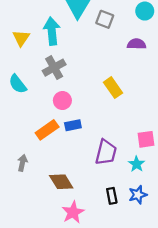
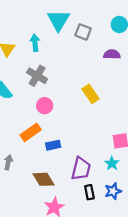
cyan arrow: (52, 31) -> (35, 43), size x0.7
gray cross: (54, 68) -> (37, 76), turned -30
blue rectangle: (73, 125) -> (53, 145), moved
purple trapezoid: (106, 152) -> (81, 169), moved

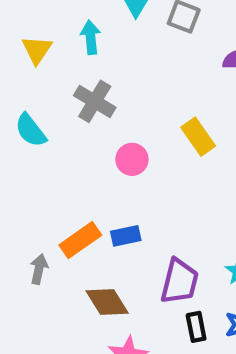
pink circle: (45, 106) -> (132, 159), moved
orange rectangle: (31, 132) -> (80, 240), moved

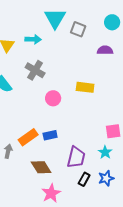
cyan arrow: (91, 37) -> (33, 39), turned 98
yellow rectangle: (198, 137) -> (85, 87), turned -48
black rectangle: (196, 327) -> (84, 179), turned 40

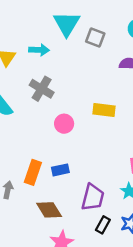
orange rectangle: (28, 137) -> (33, 172), turned -36

